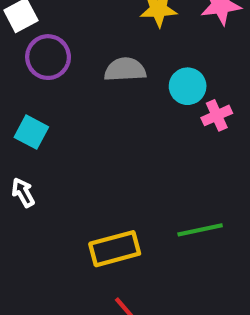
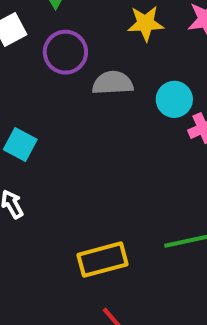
purple circle: (48, 57) -> (65, 52), moved

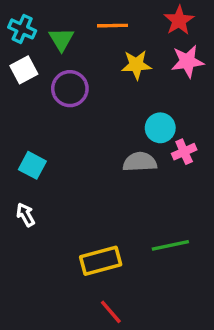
gray semicircle: (113, 83) -> (140, 162), moved

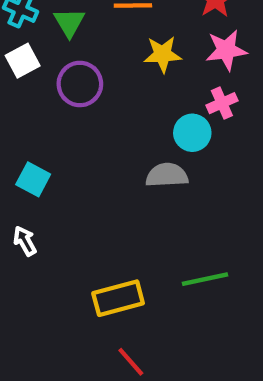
pink cross: (184, 152) -> (222, 103), moved

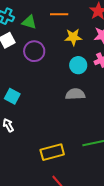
green triangle: (69, 22) -> (29, 22), turned -42
cyan circle: (192, 133) -> (78, 65), moved

